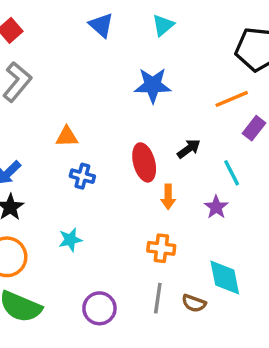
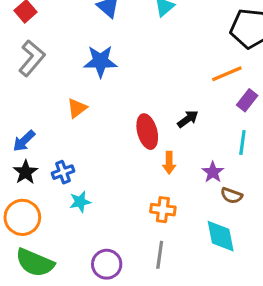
blue star: (153, 85) -> (100, 61), moved
orange triangle: (67, 137) -> (77, 108), turned -35
cyan line: (232, 173) -> (242, 142), moved, turned 35
blue cross: (82, 176) -> (63, 172), moved, turned -35
brown semicircle: (194, 303) -> (232, 196), moved

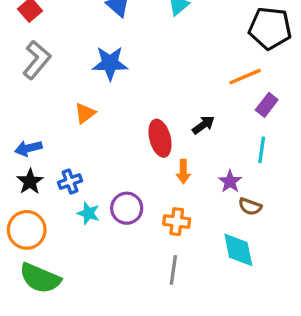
blue arrow: (24, 141) -> (28, 148), turned 30
cyan star: (80, 202) -> (88, 213), turned 30
purple circle: (107, 264) -> (127, 208), moved

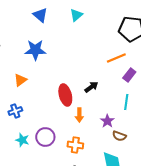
blue cross: (70, 182) -> (15, 111), moved

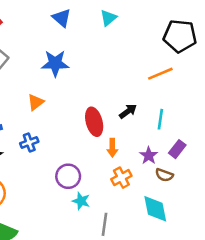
purple rectangle: (129, 75) -> (177, 149), moved
cyan line: (126, 102) -> (160, 119), moved
cyan star: (22, 140) -> (81, 201), moved
orange cross: (75, 145) -> (121, 178), moved, turned -35

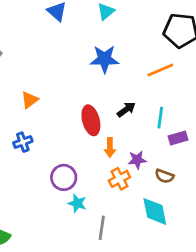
blue star: (55, 63) -> (105, 59), moved
purple rectangle: (177, 149) -> (178, 138), moved, turned 36
purple star: (149, 156) -> (137, 160), moved, turned 30

